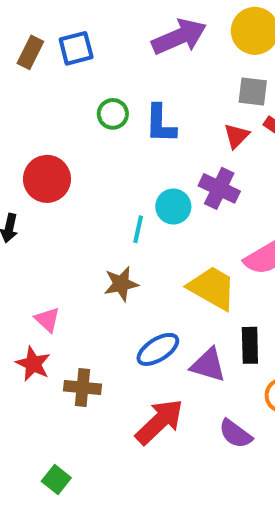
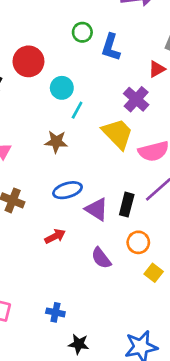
cyan circle: (173, 207) -> (62, 88), moved
yellow trapezoid: (212, 288) -> (118, 134), moved
red arrow: (159, 422) -> (55, 236), size x0.6

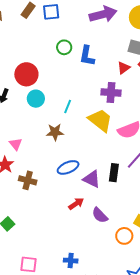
cyan circle: (62, 88) -> (36, 99), moved
purple cross: (136, 99) -> (111, 93), turned -30
red arrow: (55, 236) -> (76, 204), moved
orange circle: (138, 242) -> (124, 236), moved

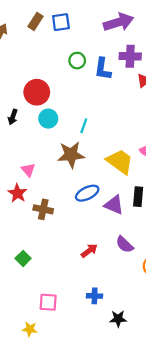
purple cross: (111, 93) -> (130, 56), moved
yellow trapezoid: (100, 120) -> (120, 162), moved
brown star: (55, 132) -> (71, 155), size x1.4
red arrow: (76, 204) -> (89, 251), moved

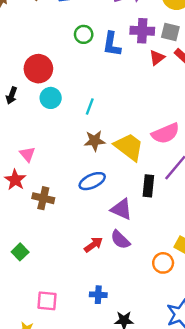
brown star: (71, 155) -> (95, 141), moved, size x0.7
purple triangle: (114, 205) -> (122, 209), moved
purple semicircle: (125, 244) -> (120, 240), moved

